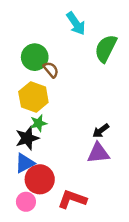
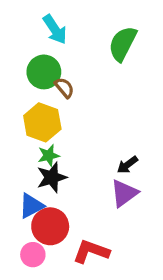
cyan arrow: (76, 23) -> (55, 29), moved
green semicircle: (106, 48) -> (123, 44), moved
black star: (27, 138) -> (52, 177), moved
purple triangle: (98, 153) -> (124, 193), turned -30

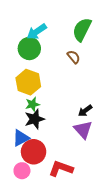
cyan arrow: (55, 29) -> (37, 32), moved, turned 90
brown semicircle: (64, 88) -> (74, 57), moved
purple triangle: (124, 193) -> (83, 130), turned -36

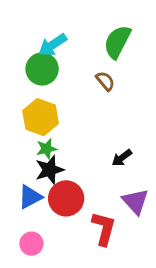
purple triangle: (83, 130) -> (135, 201), moved
red circle: (34, 152) -> (66, 198), moved
red L-shape: (61, 169) -> (104, 229), moved, turned 85

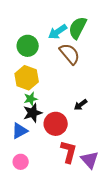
cyan arrow: (53, 45) -> (58, 32), moved
brown semicircle: (105, 81) -> (70, 54), size x1.6
red circle: (66, 198) -> (56, 124), moved
purple triangle: (135, 201) -> (90, 160), moved

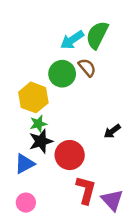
green circle: (28, 46) -> (62, 74), moved
brown semicircle: (70, 54) -> (87, 67), size x0.7
black arrow: (81, 105) -> (112, 131), moved

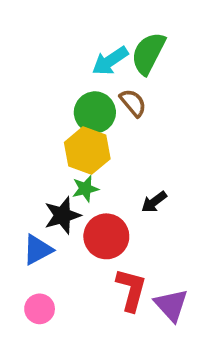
yellow hexagon: (33, 97) -> (87, 151), moved
green star: (38, 124) -> (85, 189), moved
black arrow: (112, 131) -> (154, 202), moved

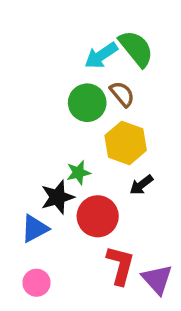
green semicircle: (148, 53) -> (136, 49), turned 114
yellow hexagon: (87, 151) -> (126, 143), moved

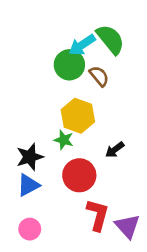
green circle: (87, 103) -> (69, 65), moved
yellow hexagon: (126, 143) -> (78, 116), moved
green star: (78, 173) -> (64, 140), turned 30
black star: (57, 197) -> (30, 157), moved

